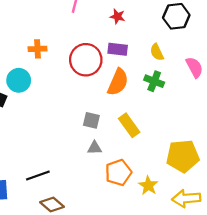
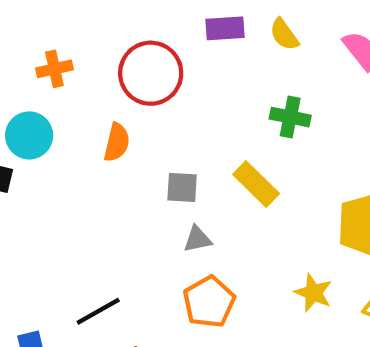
purple rectangle: (118, 49) -> (225, 28), moved
green cross: (154, 81) -> (290, 117), moved
orange semicircle: (118, 82) -> (117, 142), moved, size x0.7
orange pentagon: (118, 173) -> (209, 302), moved

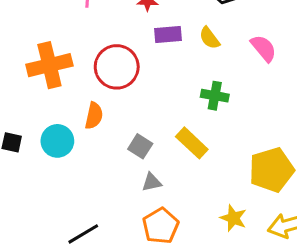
orange cross: (54, 69) -> (49, 65), size x1.8
cyan circle: (29, 135) -> (57, 141), moved
gray square: (182, 187) -> (140, 146), turned 30

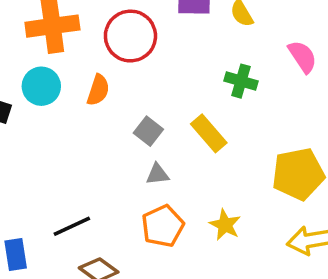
pink semicircle: (264, 48) -> (303, 57), moved
cyan circle: (57, 141) -> (41, 86), moved
yellow star: (233, 218) -> (225, 225), moved

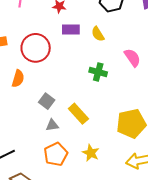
yellow rectangle: (209, 133) -> (78, 114), moved

